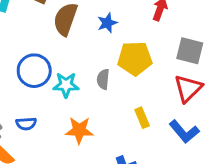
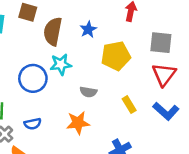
gray semicircle: (103, 79) -> (88, 92), moved, turned -77
cyan star: (66, 85) -> (61, 64), moved

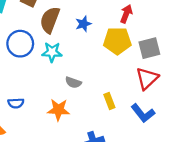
gray square: (161, 43) -> (149, 48), turned -30
yellow pentagon: (116, 56) -> (117, 41), moved
blue circle: (33, 78) -> (20, 44), moved

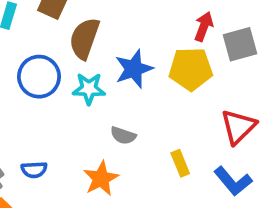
blue star: (83, 24) -> (134, 69), moved, size x1.5
gray square: (149, 48) -> (240, 44), moved
orange star: (58, 110) -> (101, 179), turned -30

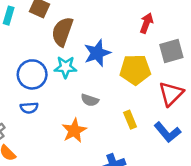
gray square: (240, 44) -> (171, 51), moved
yellow pentagon: (191, 69) -> (135, 70), moved
blue circle: (39, 77) -> (32, 74), moved
blue semicircle: (34, 170) -> (29, 108), moved

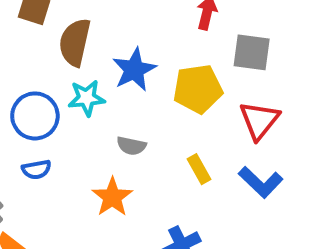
gray square: (171, 51) -> (252, 52), turned 30

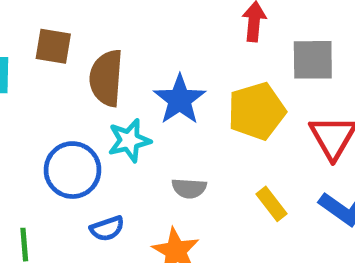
blue semicircle: (36, 169) -> (107, 229), moved

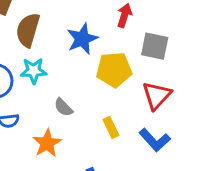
blue star: (180, 100) -> (82, 39), moved
gray semicircle: (189, 188) -> (63, 107), turned 30

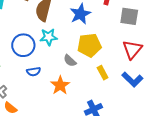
yellow pentagon: (114, 70) -> (89, 45), moved

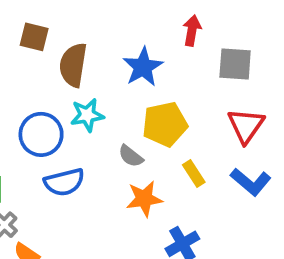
blue semicircle: (34, 72) -> (64, 182), size x1.5
orange star: (60, 85) -> (144, 199), moved, turned 30

